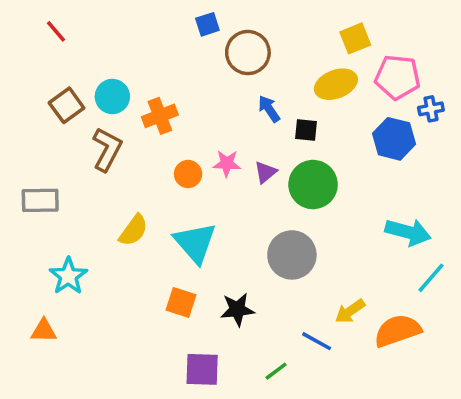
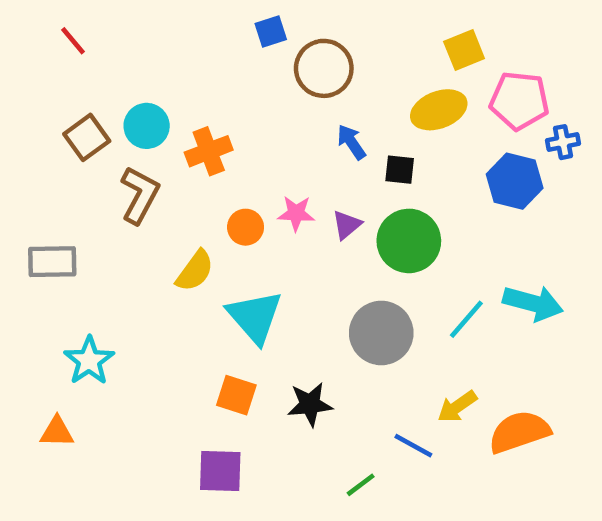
yellow semicircle: (133, 230) -> (195, 271), moved
cyan line: (431, 278) -> (466, 319), moved
purple square: (202, 369) -> (220, 471), moved

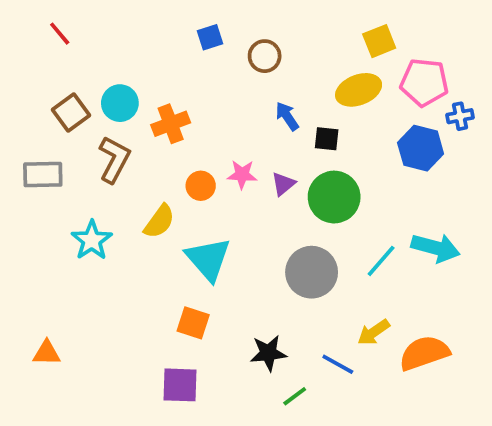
blue square: (271, 32) -> (210, 37), moved
brown circle: (324, 68) -> (265, 56), size x0.7
gray rectangle: (52, 262) -> (43, 174), moved
cyan star: (89, 361) -> (92, 240), moved
black star: (310, 404) -> (268, 353), moved

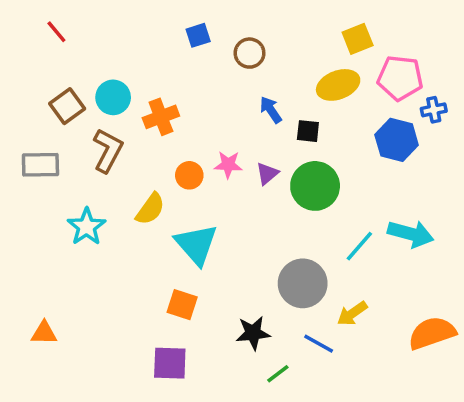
gray circle: (312, 272) -> (303, 283), moved
orange semicircle: (424, 353) -> (432, 333), moved

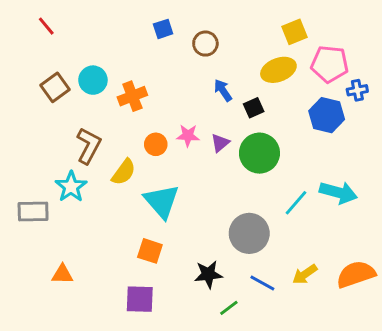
black square: (308, 131) -> (254, 108), turned -30
brown L-shape: (108, 151) -> (89, 146), moved
gray rectangle: (40, 165) -> (33, 212), moved
yellow arrow: (352, 313) -> (305, 274), moved
orange triangle: (44, 333) -> (62, 274), moved

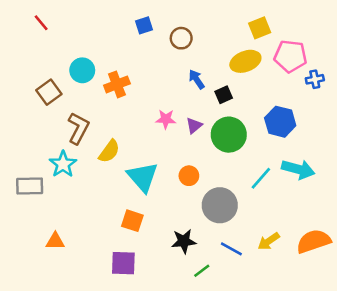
brown square: (55, 87) -> (49, 92), moved
blue hexagon: (327, 115) -> (280, 122), moved
orange circle: (156, 144) -> (189, 176), moved

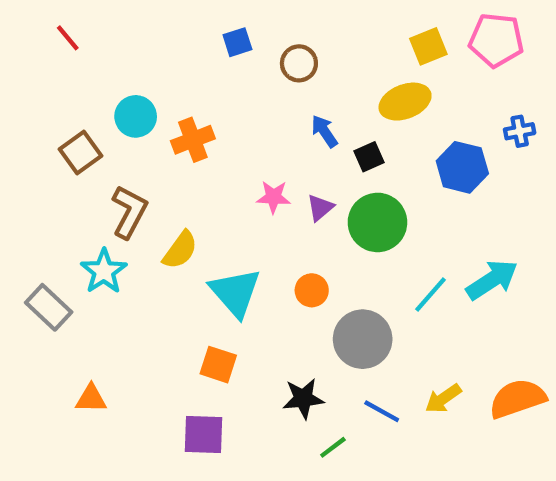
pink pentagon: (290, 56) -> (496, 40), moved
blue hexagon: (280, 122) -> (462, 167), moved
cyan arrow: (298, 169) -> (492, 280), turned -48
gray rectangle: (30, 186) -> (49, 307), turned 44

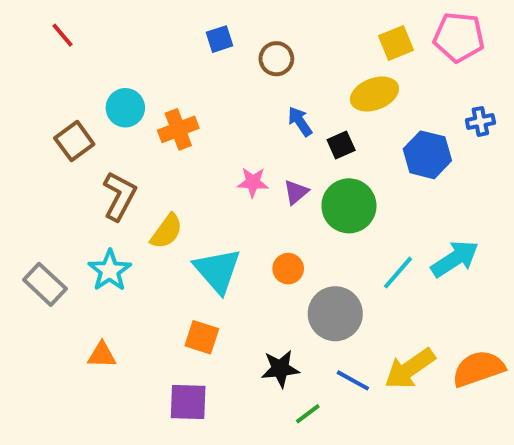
cyan star: (104, 271) -> (110, 271), moved
orange triangle: (91, 399) -> (102, 355), moved
yellow arrow: (443, 399) -> (410, 369), size x1.5

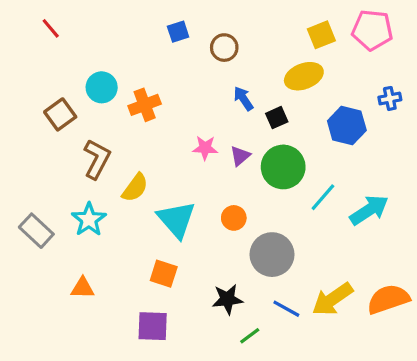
cyan line: (398, 273) -> (323, 197), moved

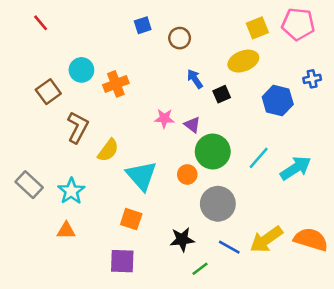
purple triangle: (240, 156) -> (192, 125), turned -42
green circle: (283, 167) -> (213, 152), moved
cyan star: (89, 220) -> (71, 191), moved
orange semicircle: (388, 299) -> (311, 239), turned 36

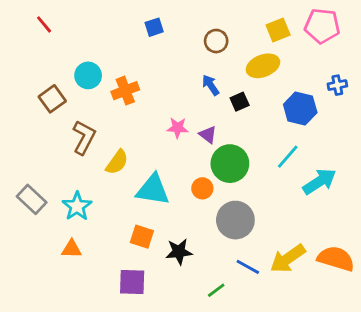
brown circle: (180, 38) -> (216, 41), moved
cyan line: (259, 158) -> (288, 157), moved
cyan triangle: (141, 176) -> (153, 190), turned -40
black star: (182, 239) -> (179, 252), moved

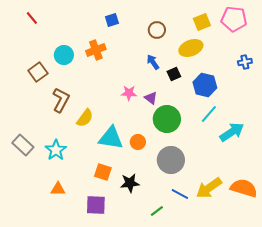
orange cross: (125, 91) -> (96, 50), moved
blue hexagon: (300, 108) -> (205, 85), moved
orange circle: (202, 188) -> (138, 142), moved
orange triangle: (72, 249) -> (58, 189), moved

